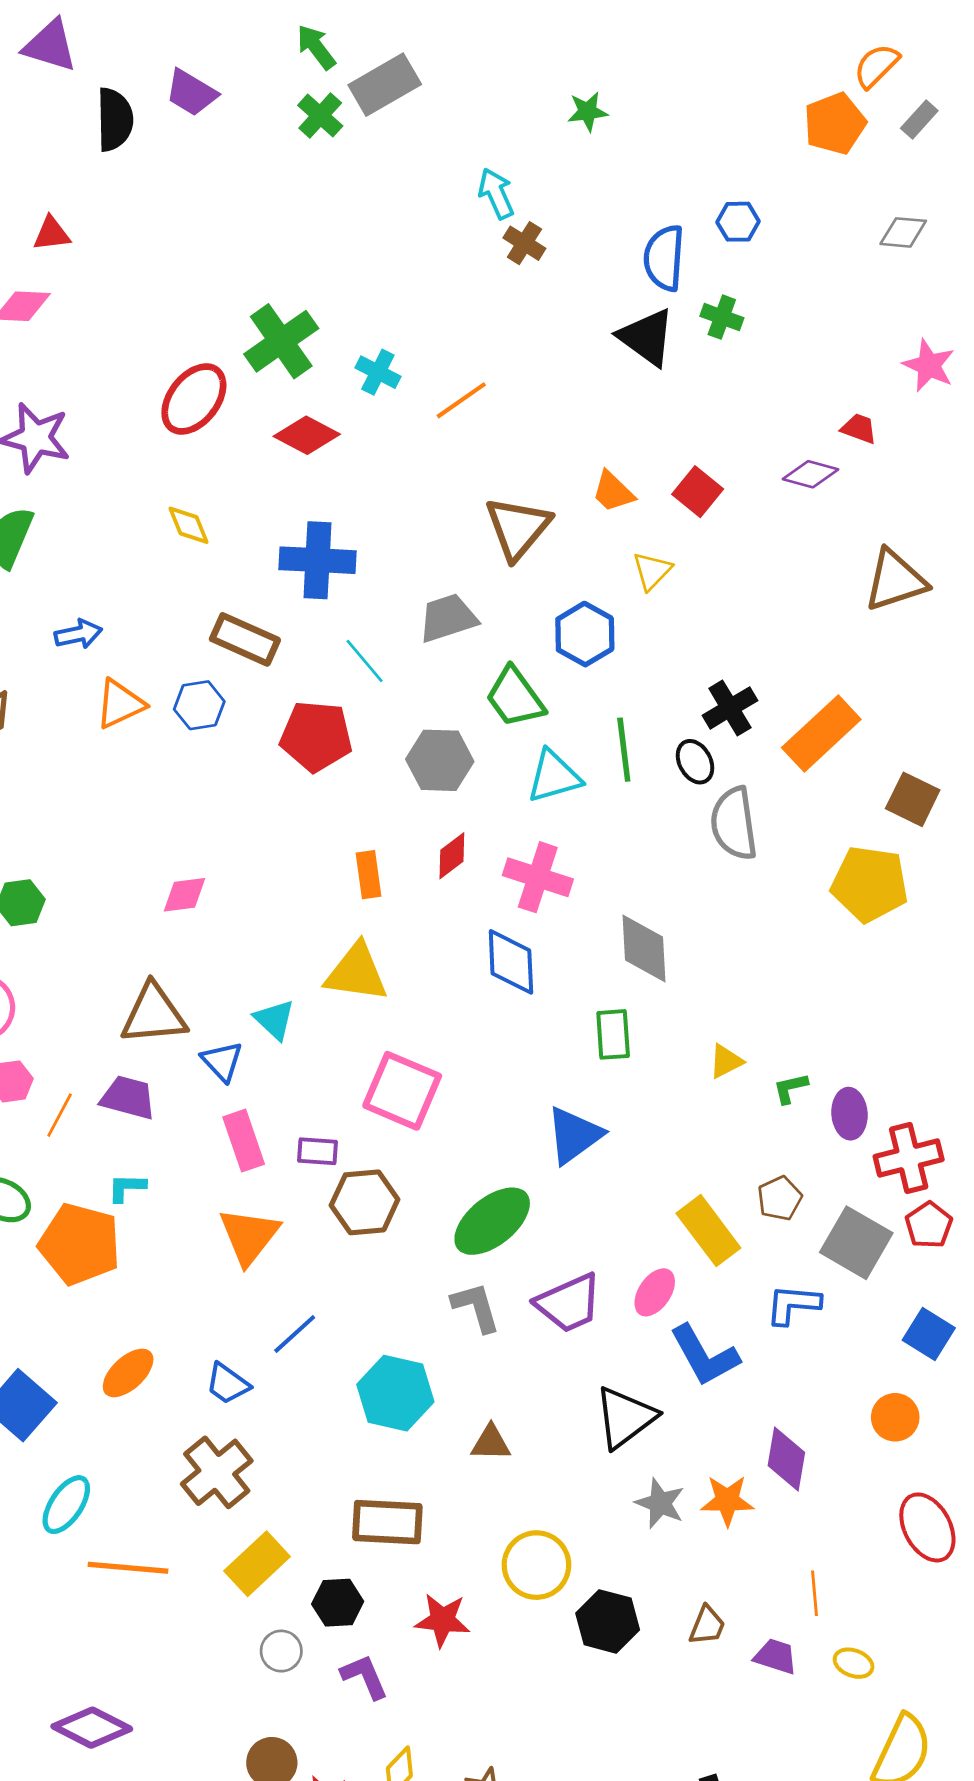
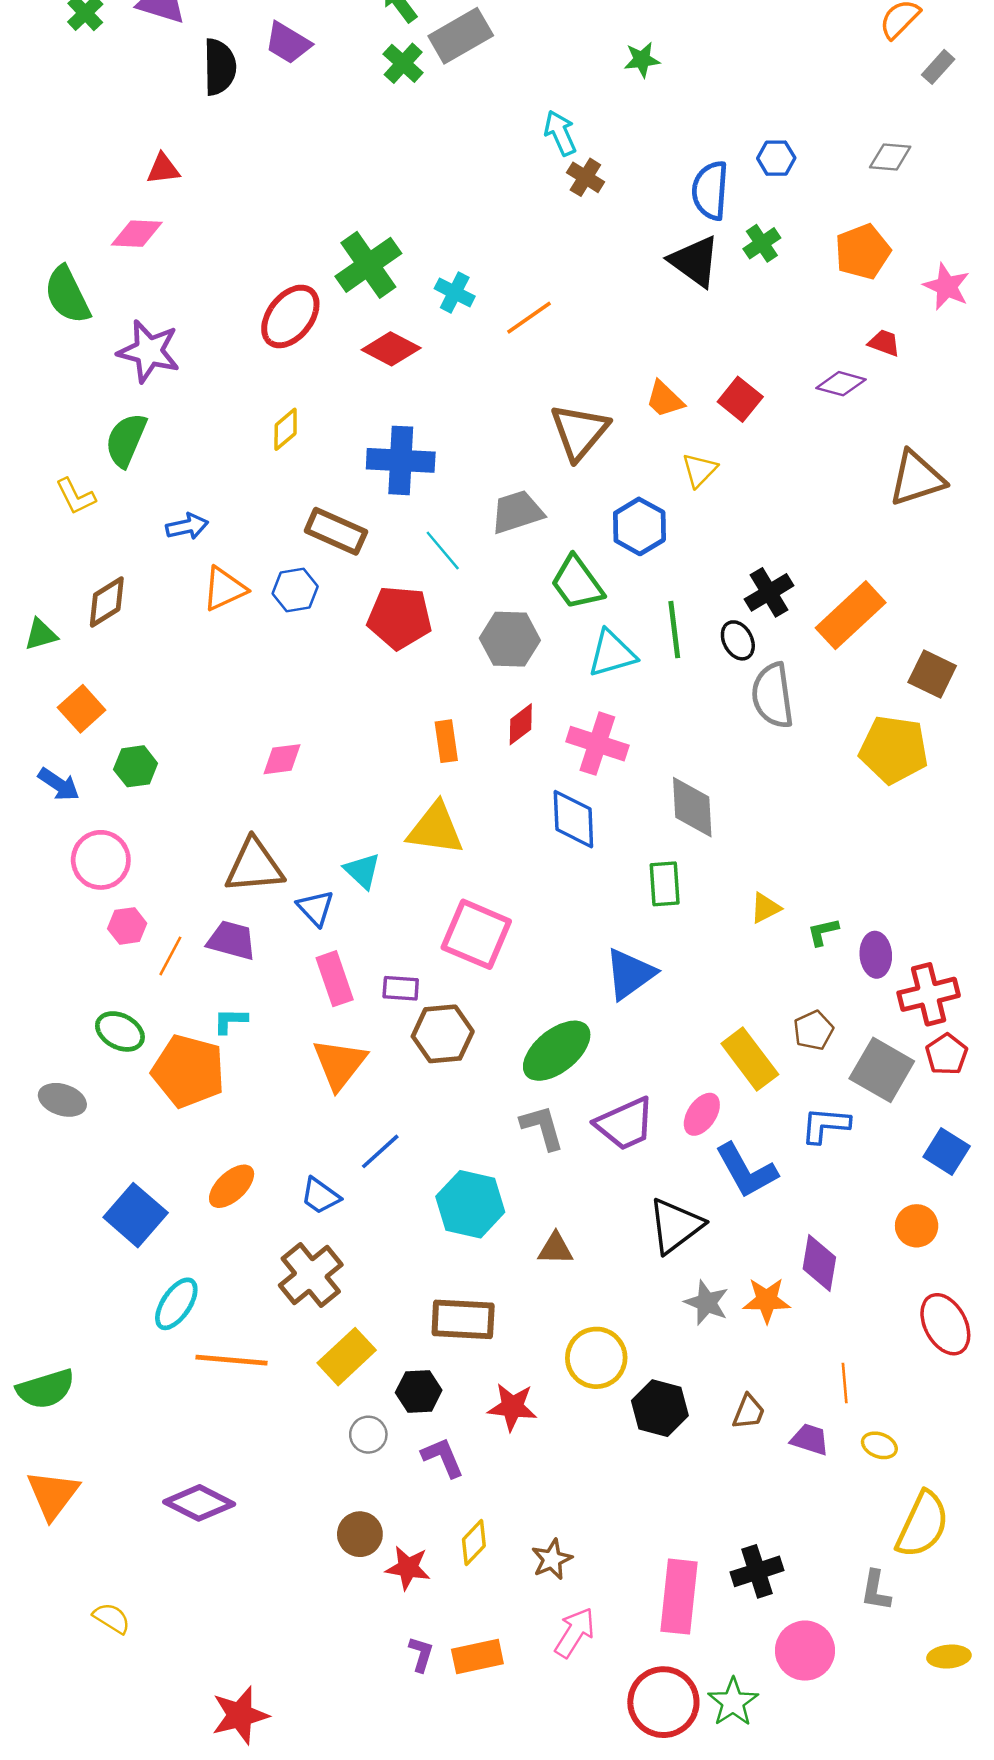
orange pentagon: (835, 124) -> (863, 252), moved
gray diamond: (903, 232) -> (890, 157), moved
green cross: (722, 317) -> (762, 243), turned 36
yellow diamond: (189, 525) -> (286, 429), turned 72

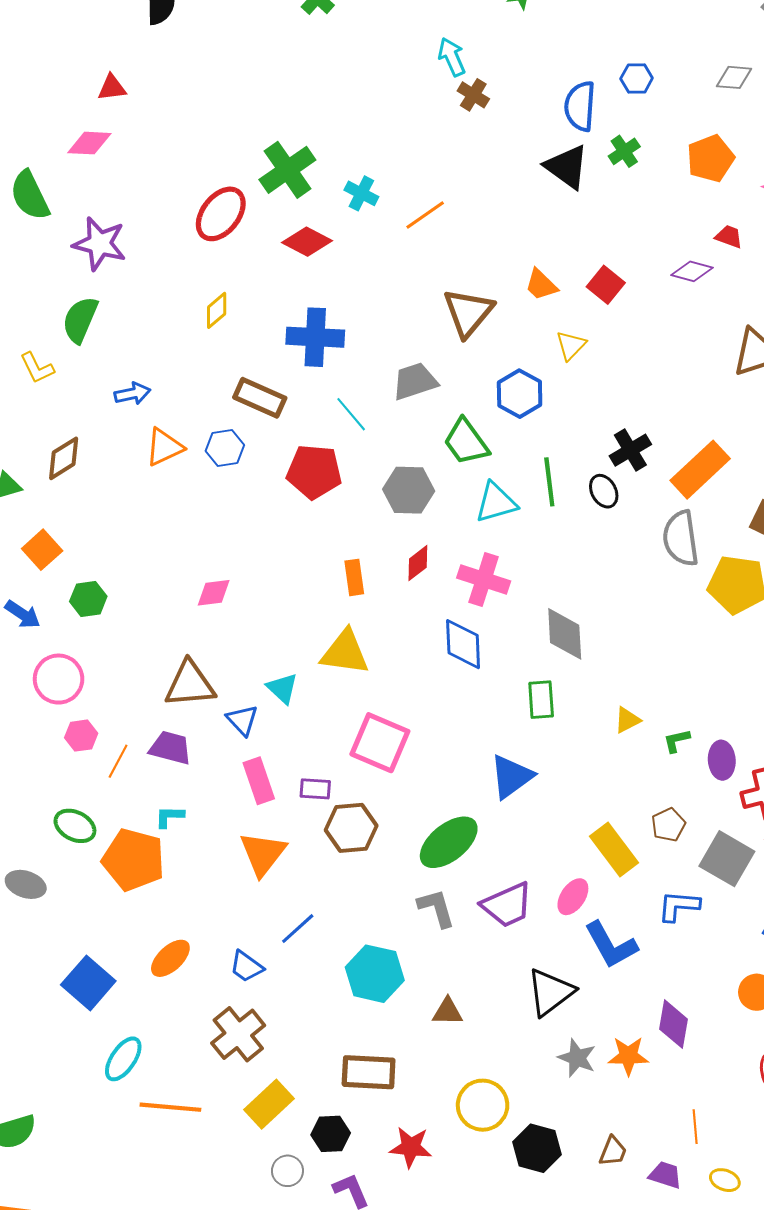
gray semicircle: (773, 696) -> (681, 538), moved

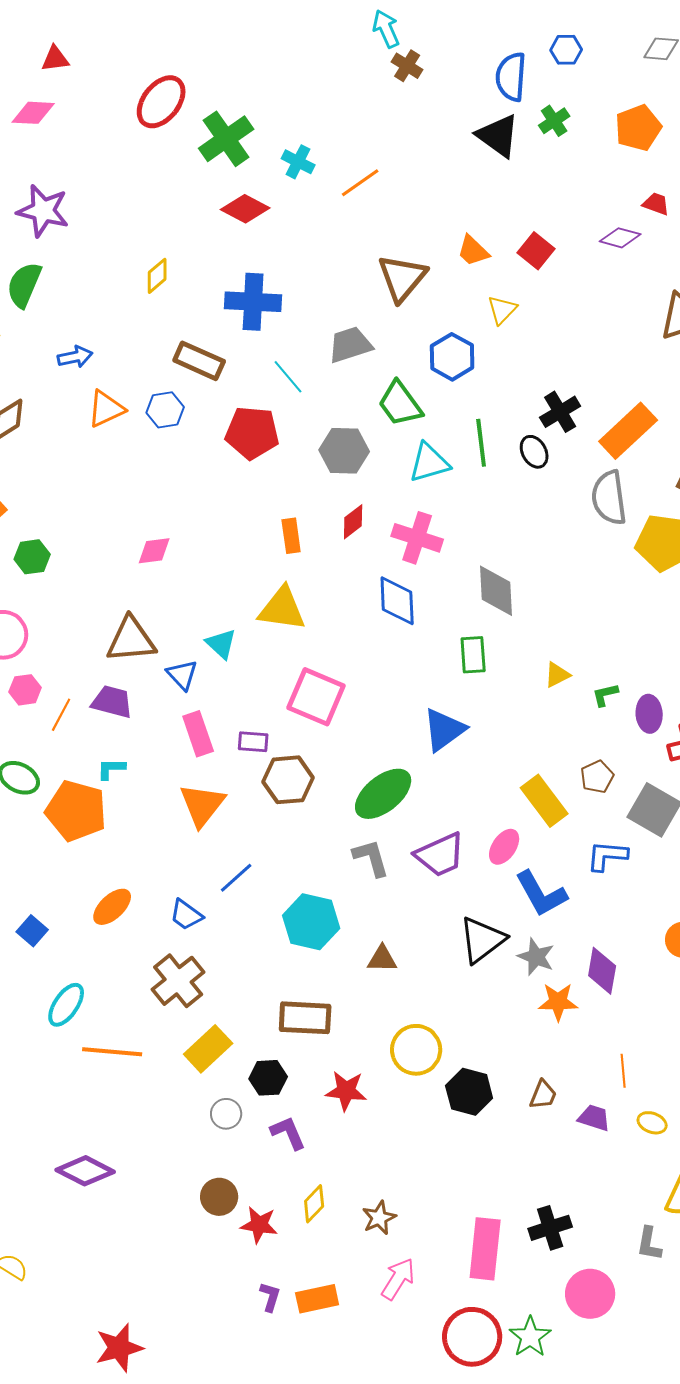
red ellipse: (221, 214) -> (161, 102), moved
blue square: (88, 983) -> (32, 931), size x0.6
gray star: (577, 1058) -> (536, 957), moved

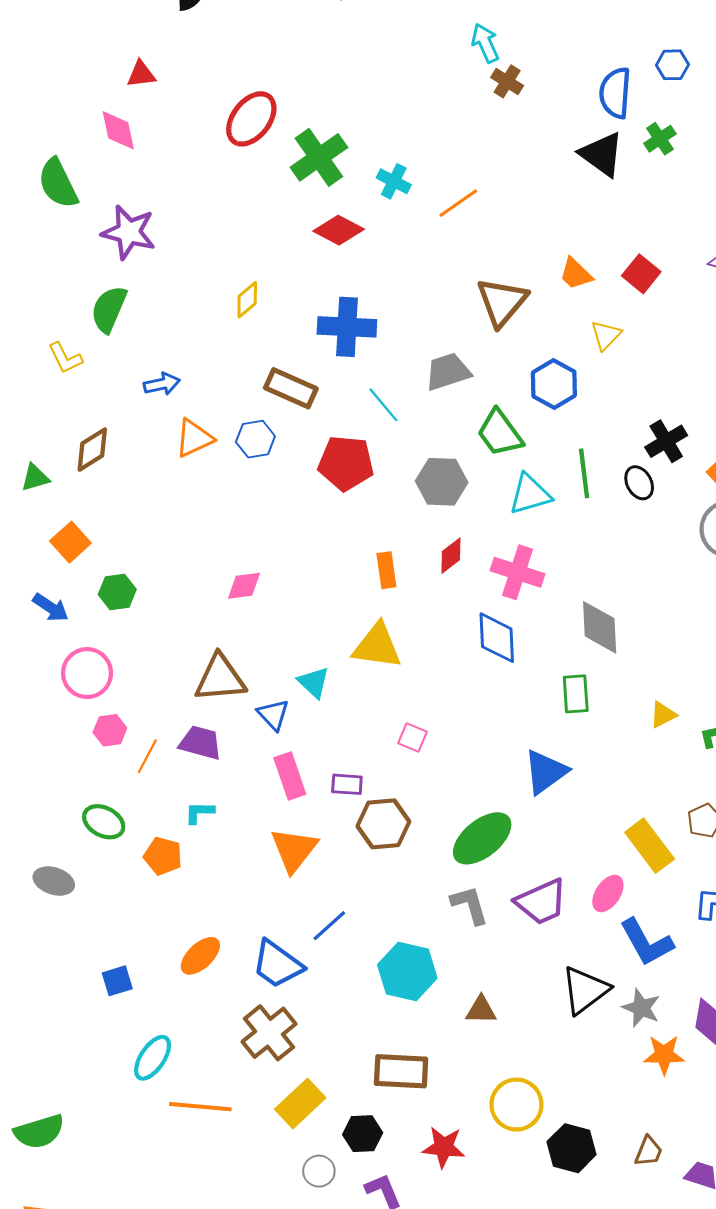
pink diamond: (33, 113) -> (118, 130), turned 75
pink square: (316, 697) -> (412, 738), size x0.5
orange pentagon: (76, 811) -> (163, 856), size x0.6
blue trapezoid: (186, 915) -> (277, 964), size x1.5
blue square: (32, 931) -> (117, 981), turned 32

